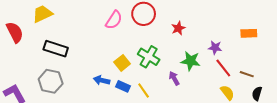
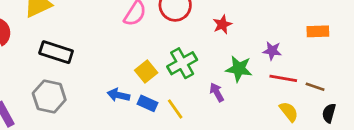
green cross: (149, 57) -> (182, 63), turned 30
red line: (223, 68) -> (283, 78), turned -42

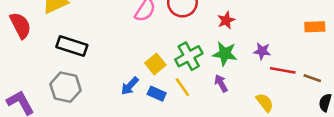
purple star: (272, 51) -> (262, 51), moved
green star: (239, 69) -> (225, 54), moved
blue arrow: (118, 95) -> (130, 86), turned -60
yellow line: (175, 109) -> (182, 87), moved
yellow semicircle: (289, 112) -> (265, 103), moved

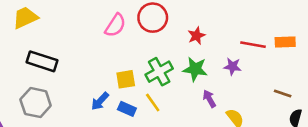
yellow square: (155, 64) -> (126, 79), turned 30
red line: (283, 70) -> (253, 45), moved
purple arrow: (221, 83) -> (209, 99), moved

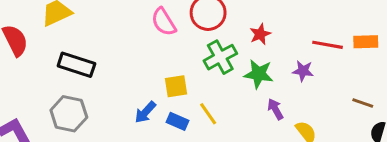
pink semicircle: (115, 25) -> (164, 22), turned 115
green cross: (159, 72) -> (220, 57), moved

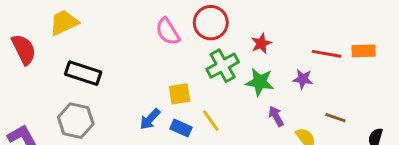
brown line: (363, 103) -> (335, 118), moved

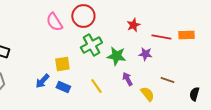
red star: (261, 43) -> (133, 25), moved
yellow line: (211, 121) -> (96, 86), moved

